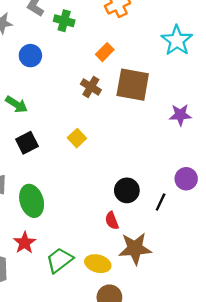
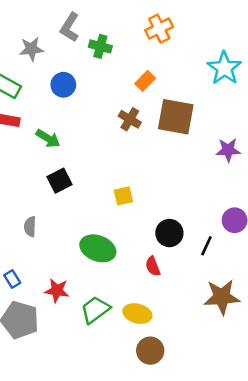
yellow square: (77, 138) -> (123, 196), moved, turned 30
green ellipse: (32, 201) -> (98, 248), moved, turned -52
red star: (25, 243) -> (57, 291), turned -30
brown star: (135, 248) -> (222, 297), moved

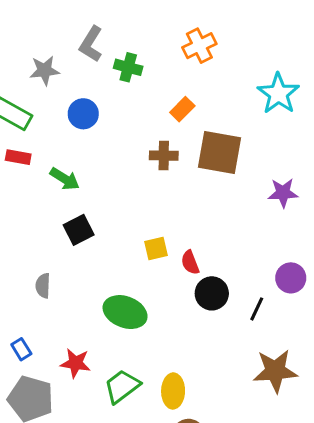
brown cross: (130, 119) -> (164, 156), turned -30
red semicircle: (153, 266) -> (190, 262), moved
yellow ellipse: (137, 314) -> (173, 391), turned 76

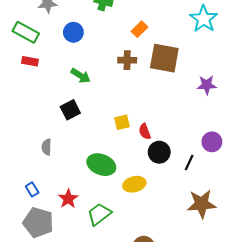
green arrow: (65, 179) -> (81, 76), moved
red star: (75, 363) -> (68, 199), turned 30
yellow ellipse: (173, 391) -> (134, 184), moved, turned 75

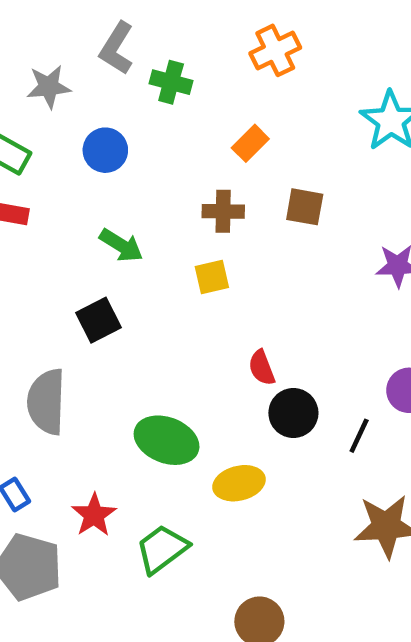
brown square: (164, 58) -> (305, 207), size x0.6
yellow square: (122, 122) -> (212, 277), moved
gray semicircle: (47, 147) -> (46, 402), size x1.8

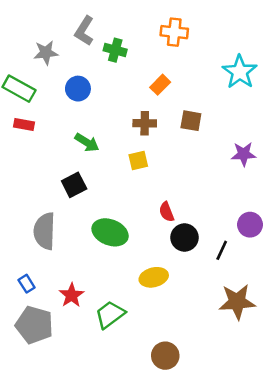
orange cross: (275, 50) -> (174, 32), turned 32
green ellipse: (167, 440) -> (110, 232), moved

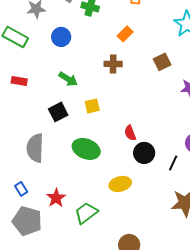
brown square: (191, 121) -> (162, 62), moved, turned -36
red rectangle: (24, 125) -> (19, 81), moved
yellow square: (138, 160) -> (92, 106), moved

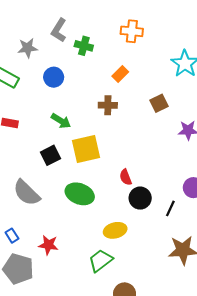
yellow square: (92, 106) -> (86, 149), size x1.8
gray semicircle: (35, 148) -> (27, 193), turned -48
red star: (56, 198) -> (48, 245), turned -30
green trapezoid: (86, 213) -> (101, 261), moved

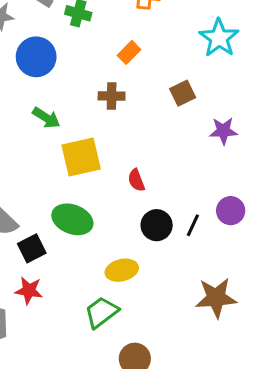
blue circle: (54, 77) -> (36, 57), size x1.4
black square: (51, 155) -> (32, 248), moved
red semicircle: (126, 177) -> (136, 180), moved
black line: (170, 208) -> (193, 225), moved

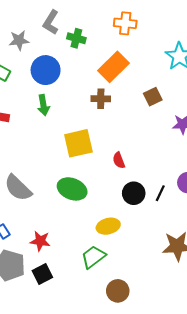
orange rectangle: (129, 52) -> (114, 67), size x1.8
green arrow: (46, 118) -> (43, 105), moved, turned 48
black square: (32, 248) -> (42, 274), moved

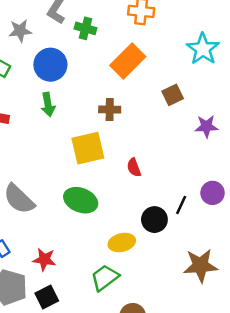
brown cross: (101, 99) -> (110, 109), moved
black circle: (134, 193) -> (154, 220), moved

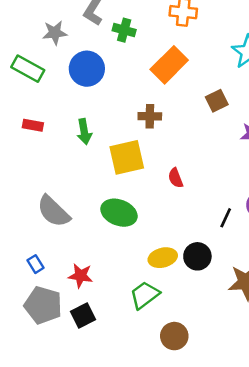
green arrow: (48, 105) -> (84, 132), moved
black circle: (154, 220) -> (197, 256), moved

